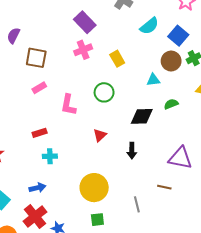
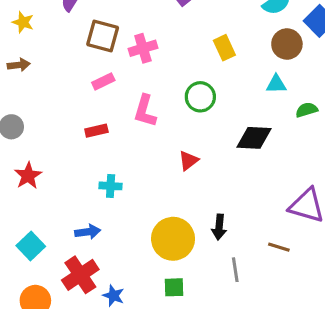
pink cross: (83, 50) -> (143, 48), moved
brown circle: (171, 61) -> (287, 44), moved
green semicircle: (171, 104) -> (307, 110), moved
red rectangle: (40, 133) -> (96, 131), moved
black arrow: (132, 151) -> (219, 227), moved

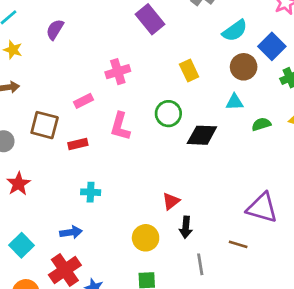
brown square: (103, 36) -> (45, 125), moved
black diamond: (254, 138) -> (202, 135), moved
red triangle: (188, 161) -> (171, 201), moved
yellow circle: (173, 239) -> (146, 238), size x0.7

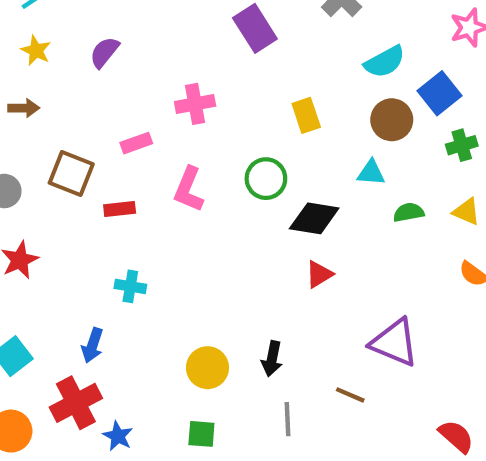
purple semicircle: (55, 29) -> (104, 52), moved
red triangle: (171, 201) -> (319, 274), moved
blue arrow: (71, 232) -> (92, 345), turned 110

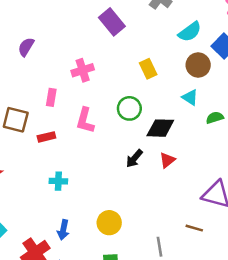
pink rectangle: (136, 143) -> (51, 97), turned -54
cyan triangle: (371, 173) -> (190, 97), turned 36
blue arrow: (92, 345) -> (63, 230), moved
black arrow: (272, 359) -> (134, 158), moved, turned 36

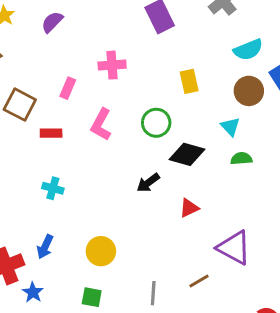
green semicircle: (215, 118) -> (241, 159), moved
red triangle: (167, 160) -> (189, 208), moved
brown line: (194, 228) -> (199, 281), turned -60

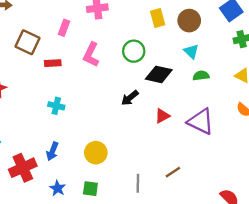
brown circle: (249, 91) -> (189, 21), moved
purple triangle: (234, 248) -> (201, 121), moved
blue star: (33, 292) -> (58, 188), moved

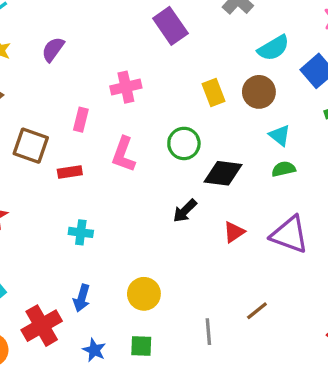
cyan triangle: (191, 51) -> (280, 135), moved

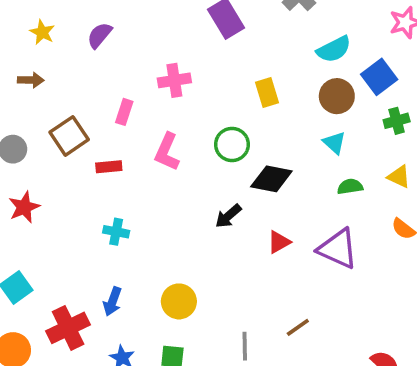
brown circle: (259, 92) -> (337, 96), moved
brown square: (31, 146) -> (69, 136), turned 33
green semicircle: (284, 169) -> (350, 187), moved

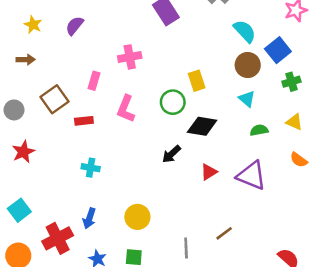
cyan semicircle: (334, 49) -> (245, 31), turned -105
yellow rectangle: (267, 92) -> (197, 81), moved

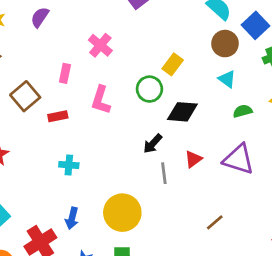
pink cross: (130, 57) -> (100, 45), turned -35
yellow rectangle: (197, 81) -> (173, 64), turned 60
yellow circle: (137, 217) -> (122, 213), size x1.4
gray line: (186, 248) -> (164, 173), moved

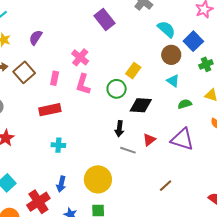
brown square: (25, 96) -> (24, 72), moved
pink L-shape: (101, 100) -> (83, 84), moved
red rectangle: (58, 116) -> (50, 110), size x1.5
black arrow: (153, 144) -> (119, 129), turned -35
gray line: (164, 173) -> (128, 150), turned -63

